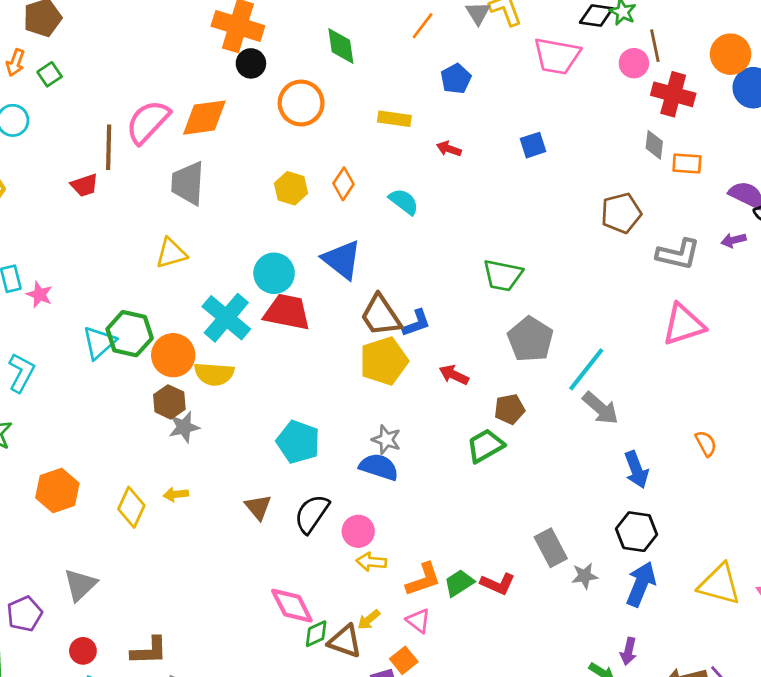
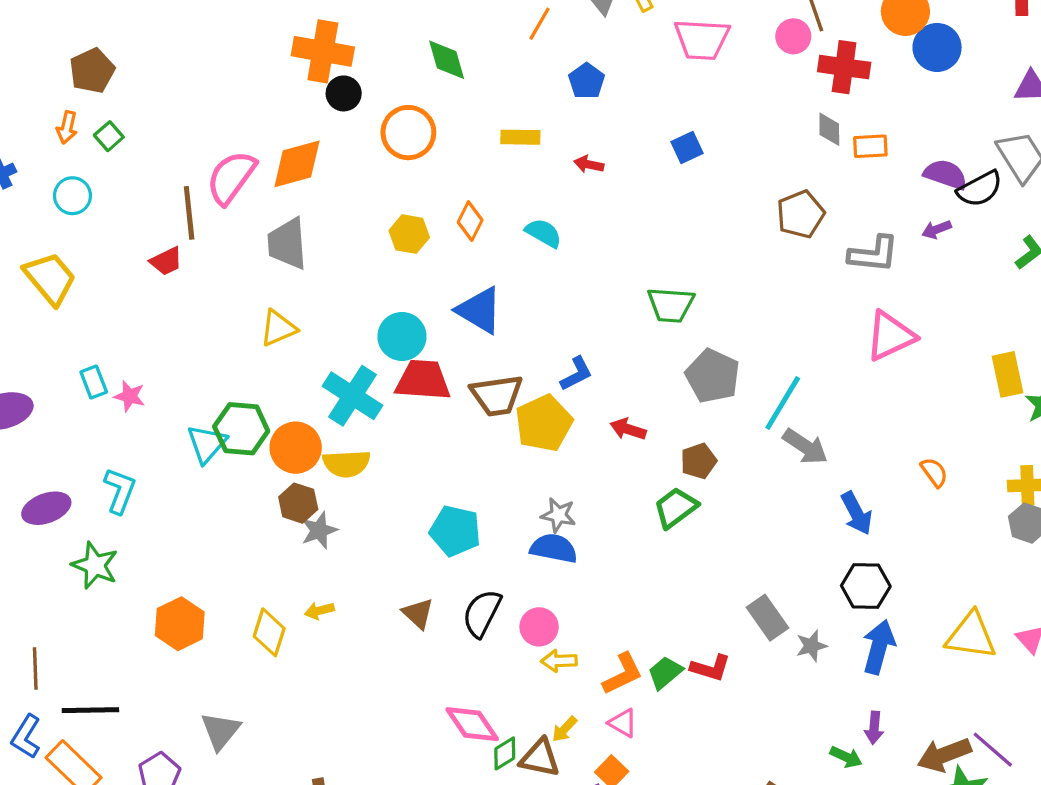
brown trapezoid: (381, 315) -> (497, 395), moved, turned -57

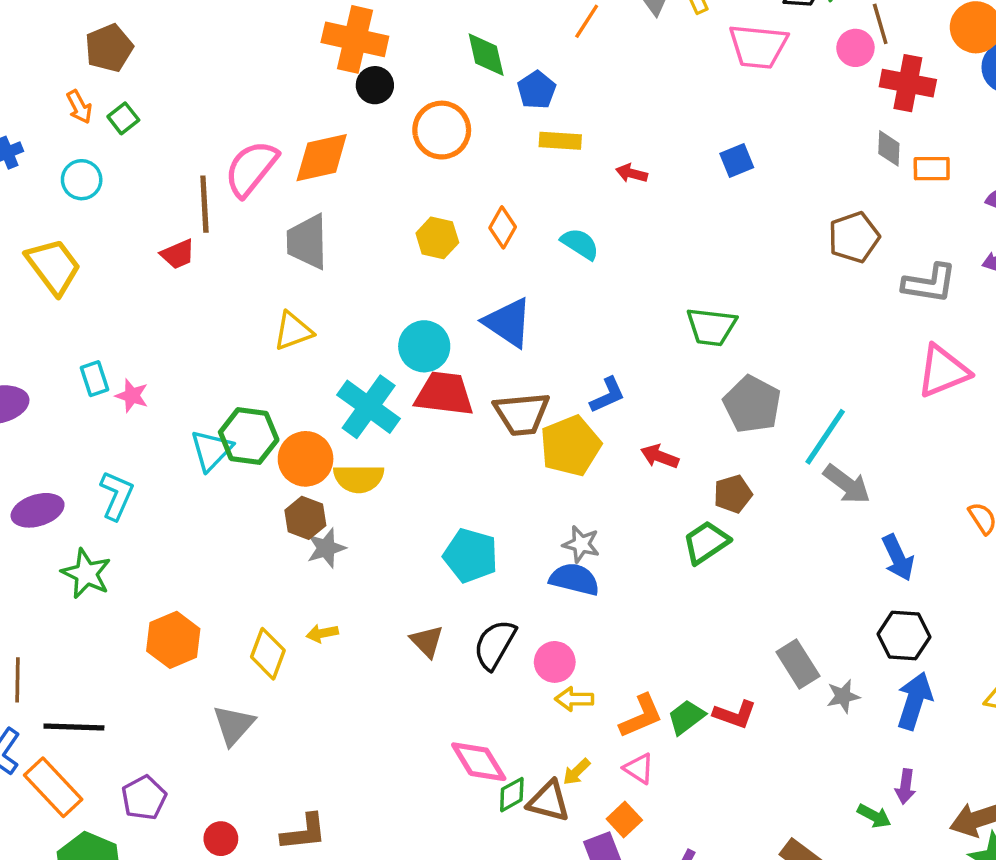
blue pentagon: (587, 81) -> (537, 90), moved
orange arrow: (67, 127) -> (79, 107), turned -44
gray triangle: (220, 731) -> (234, 725), moved

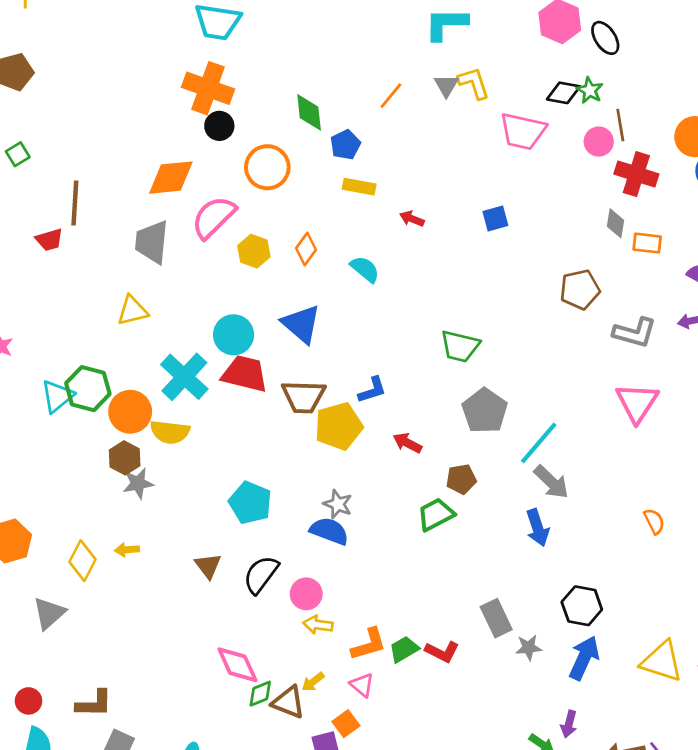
green square: (123, 118) -> (18, 154), moved
pink semicircle: (251, 168) -> (214, 217), moved
pink triangle: (943, 371) -> (637, 403), turned -42
blue arrow: (898, 558) -> (537, 528), moved

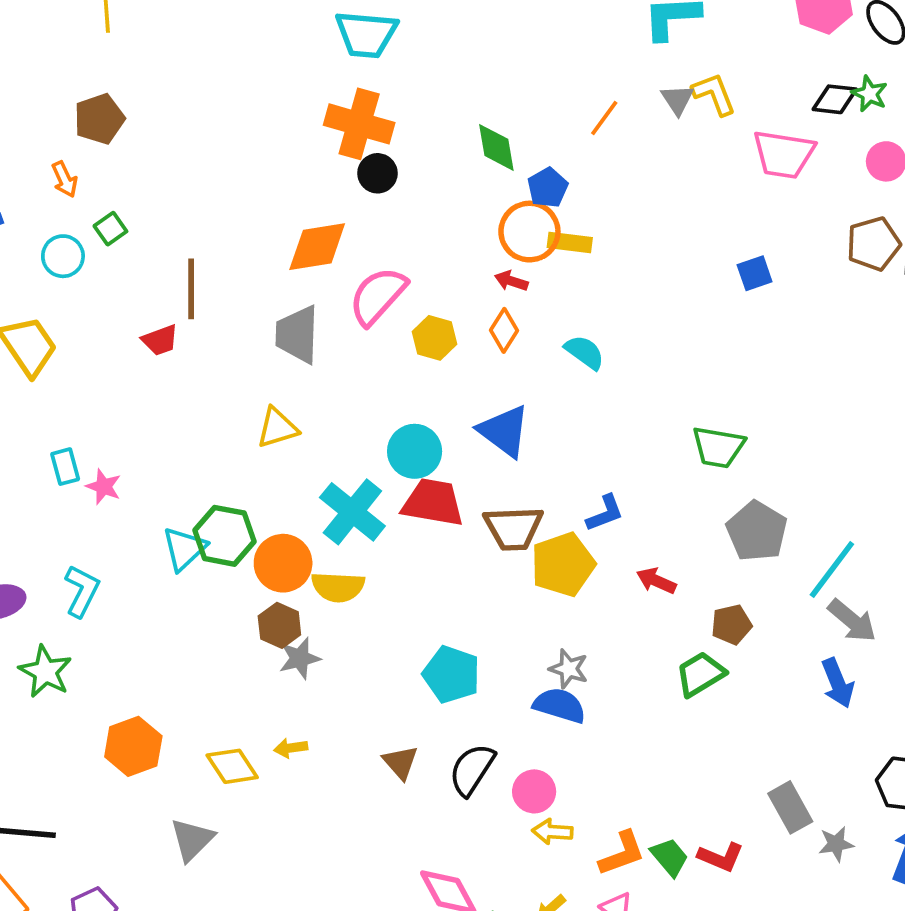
orange circle: (267, 167) -> (529, 232), moved
red arrow: (412, 219) -> (511, 281), moved
brown pentagon: (580, 290) -> (873, 244), moved
yellow diamond: (82, 561) -> (232, 766), turned -57
green trapezoid: (404, 649) -> (670, 857), turned 84

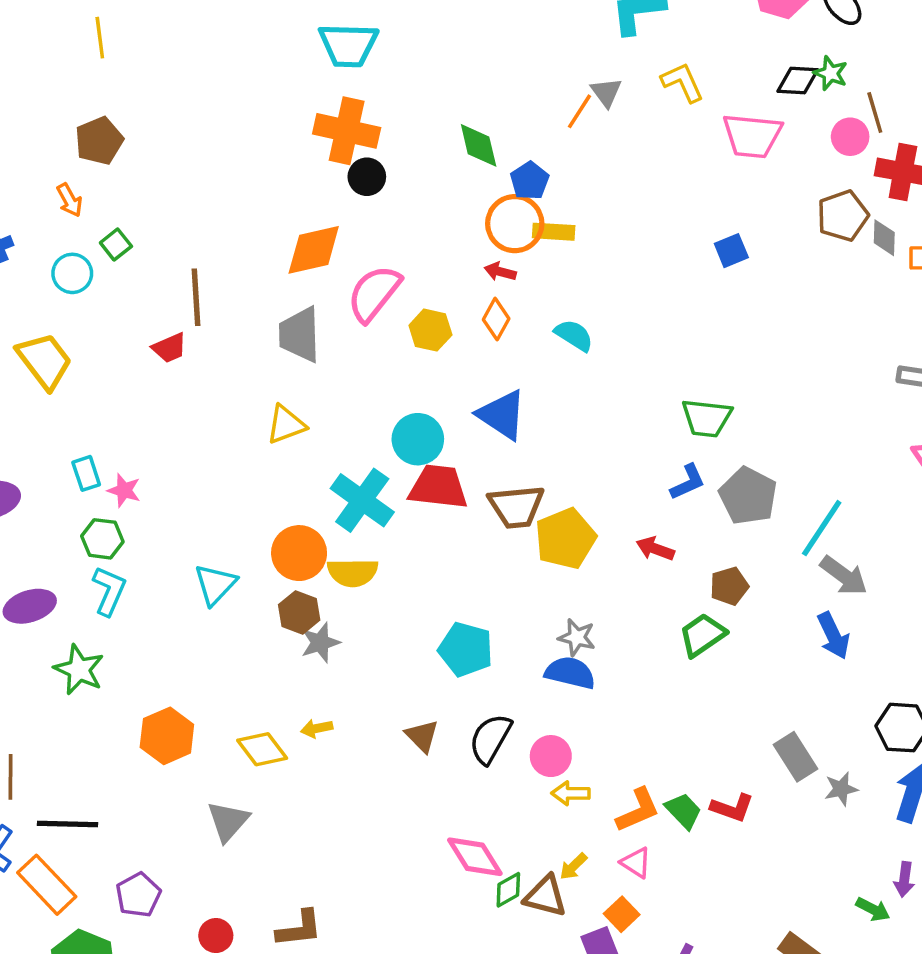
gray triangle: (677, 100) -> (606, 92), moved
blue L-shape: (605, 513) -> (688, 482), moved
green hexagon: (224, 536) -> (102, 539), moved, size x0.7
cyan triangle: (184, 549) -> (215, 584), moved

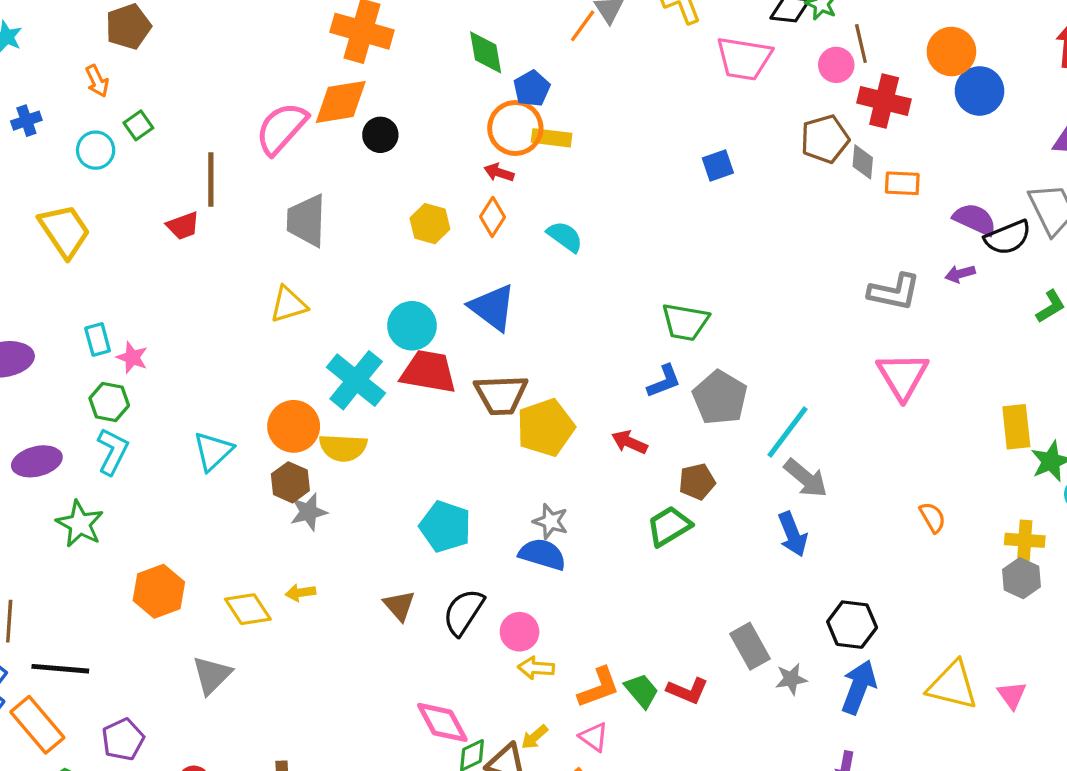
black circle: (367, 177) -> (380, 135), moved
orange diamond: (314, 250) -> (341, 102), moved
pink semicircle: (374, 293) -> (282, 128), moved

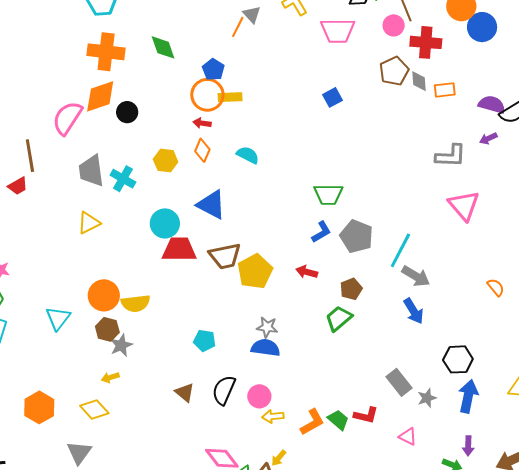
green diamond: (486, 52) -> (163, 47), moved
cyan cross: (356, 380) -> (123, 179), moved, size x0.7
cyan pentagon: (445, 527) -> (205, 341), size x0.7
yellow arrow: (300, 593) -> (110, 377), moved
pink triangle: (594, 737) -> (408, 437), moved

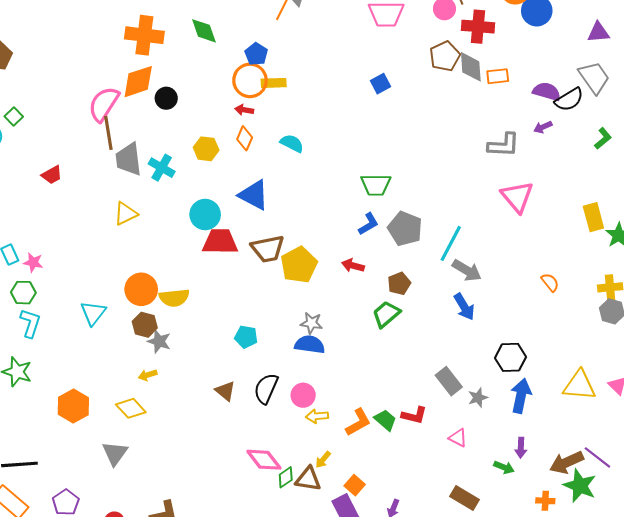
gray diamond: (419, 81) -> (471, 67), size x1.4
brown line: (30, 156) -> (108, 133), moved
gray star: (121, 345) -> (159, 341), turned -30

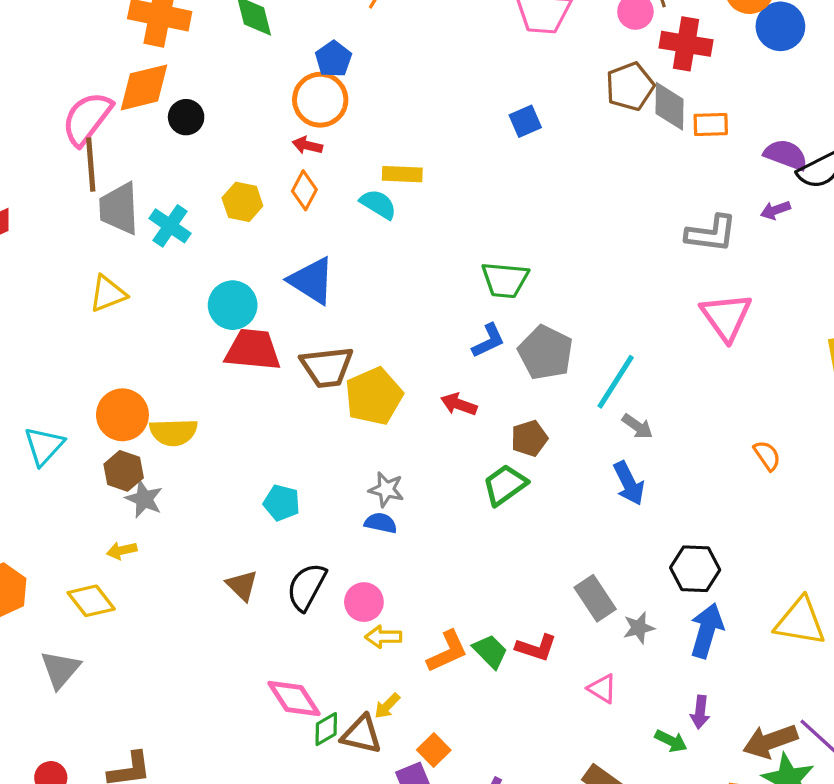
yellow rectangle: (274, 83) -> (402, 174), moved
gray arrow: (467, 270) -> (637, 426), size x0.7
blue semicircle: (310, 344) -> (381, 523), size x0.7

